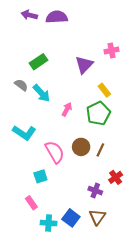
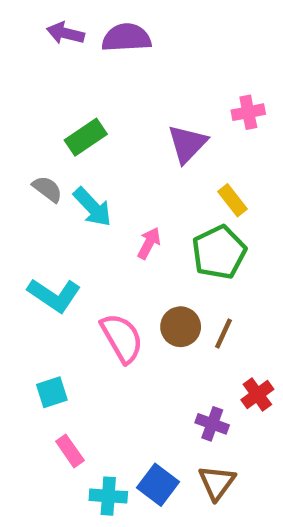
cyan square: (40, 176) -> (52, 392), moved

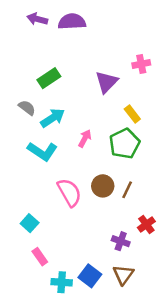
cyan arrow: (93, 207) -> (53, 118), turned -80
cyan L-shape: (54, 295) -> (42, 151), moved
cyan square: (52, 392) -> (30, 223), turned -30

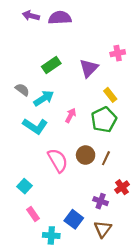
green rectangle: (49, 78) -> (51, 65), moved
blue square: (90, 276) -> (74, 219), moved

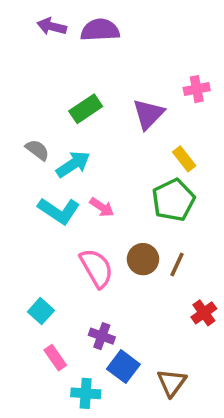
pink arrow: (71, 115) -> (102, 207), moved, turned 96
purple cross: (101, 201) -> (102, 336), moved

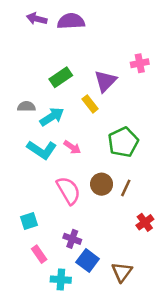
gray semicircle: (37, 150) -> (26, 107), turned -36
yellow rectangle: (184, 159) -> (90, 104), moved
cyan square: (41, 311) -> (29, 221), turned 30

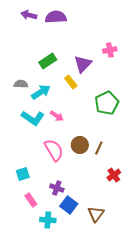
green pentagon: (123, 142) -> (107, 103), moved

